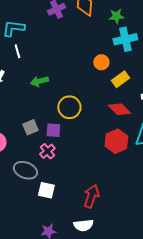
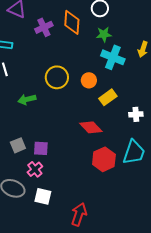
cyan cross: (125, 39) -> (113, 57), turned 35
yellow circle: (69, 107) -> (57, 77), moved
red diamond: (119, 109) -> (91, 127), moved
white square: (46, 190) -> (43, 196), moved

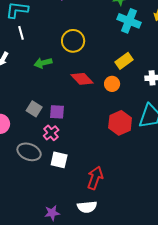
orange circle: (89, 80) -> (112, 84), moved
red diamond: (91, 127) -> (82, 79), moved
gray square: (18, 145) -> (34, 109), turned -35

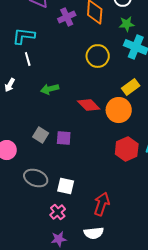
yellow circle: (73, 41) -> (98, 56), moved
orange circle: (112, 84) -> (119, 110), size x1.6
pink cross: (51, 133) -> (58, 212), moved

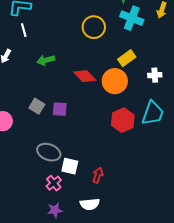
gray ellipse: (36, 178) -> (49, 152), moved
white square: (66, 186) -> (70, 166), moved
red arrow: (102, 204) -> (98, 175), size x0.7

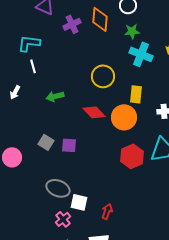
yellow circle: (94, 27) -> (103, 76), moved
yellow rectangle: (127, 58) -> (136, 94), turned -48

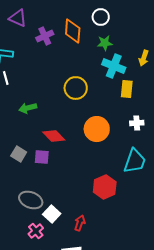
yellow rectangle: (136, 94) -> (127, 89), moved
red diamond: (94, 112) -> (54, 136), moved
red hexagon: (132, 156) -> (105, 187), moved
white square: (79, 202) -> (52, 214), turned 30

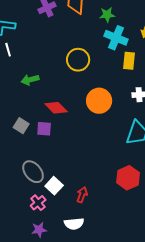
red hexagon: (105, 187) -> (128, 178), moved
gray ellipse: (31, 200) -> (33, 172), turned 30

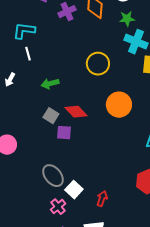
gray square: (21, 126) -> (51, 116), moved

